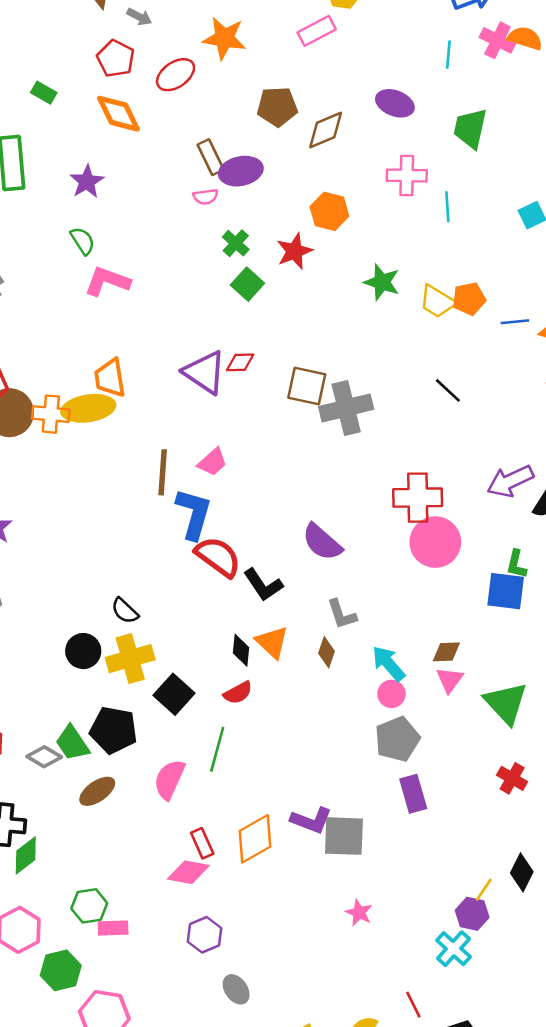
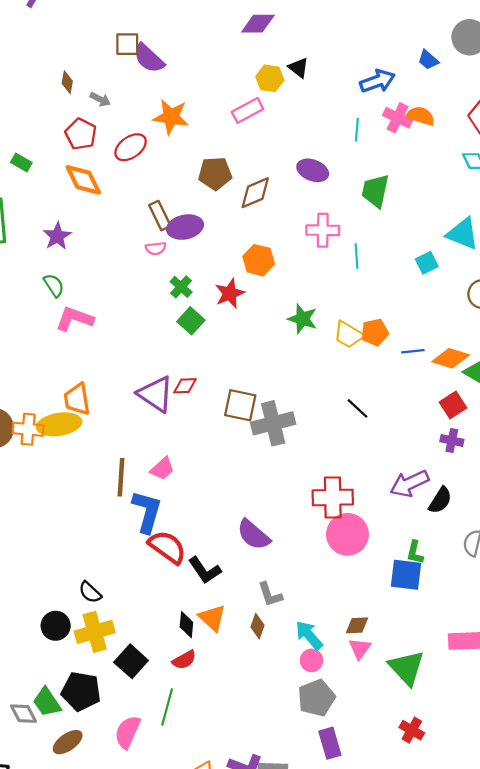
gray diamond: (44, 757) -> (24, 714), turned 32

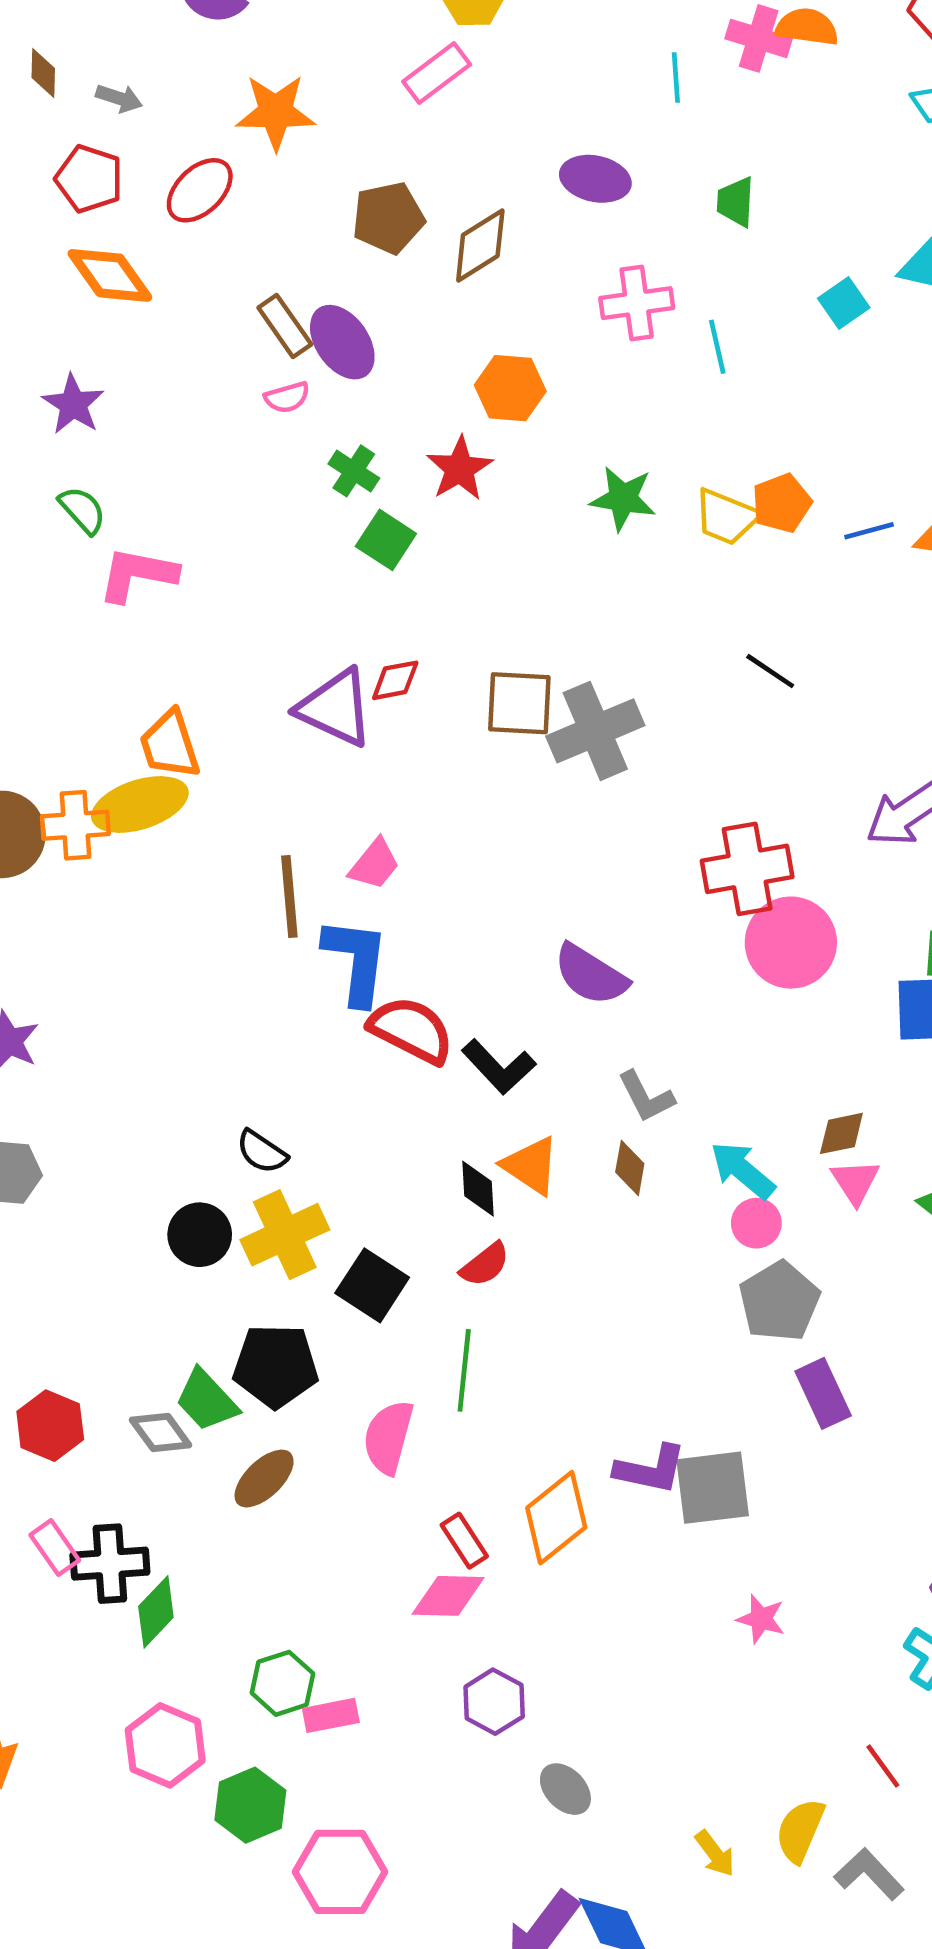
green trapezoid: (375, 191) -> (736, 202), size x0.7
purple ellipse: (185, 227) -> (342, 342), turned 76
cyan square: (427, 263) -> (844, 303), moved

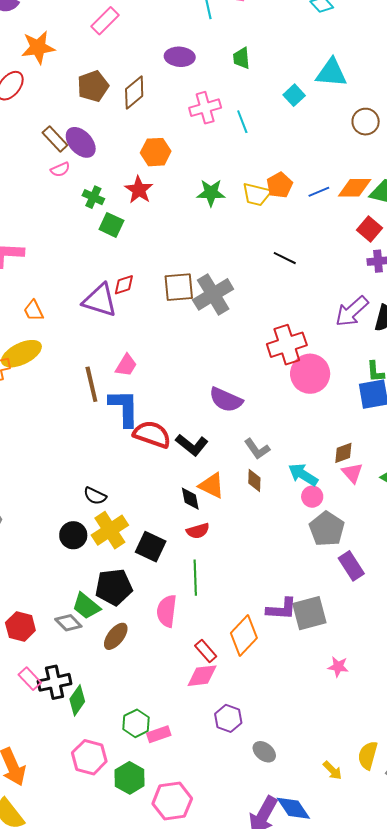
orange trapezoid: (170, 745) -> (34, 311), moved, size x0.7
red semicircle: (485, 1265) -> (198, 531), turned 30

